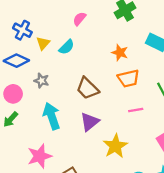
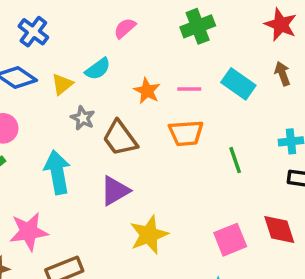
yellow triangle: (43, 43) -> (62, 84), moved
orange star: (120, 53) -> (147, 91), moved
gray star: (41, 81) -> (83, 118), moved
pink line: (136, 110) -> (189, 89), moved

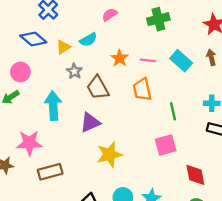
orange trapezoid: (186, 133) -> (142, 89), turned 75
red diamond: (279, 229) -> (195, 175), moved
pink square: (230, 240) -> (166, 145), moved

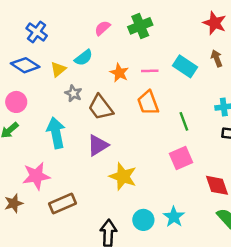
green cross: (158, 19) -> (140, 26), moved
yellow star: (109, 155) -> (123, 176), turned -30

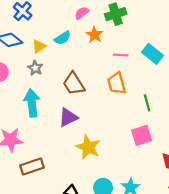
orange star: (119, 73) -> (95, 35), moved
gray star: (73, 93) -> (35, 68), moved

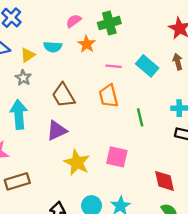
cyan semicircle: (62, 38) -> (53, 47), turned 35
pink square: (142, 135) -> (117, 157), moved, turned 30

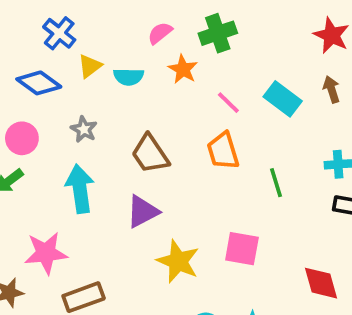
yellow triangle: (28, 55) -> (90, 66), moved
pink line: (114, 66) -> (228, 103), turned 42

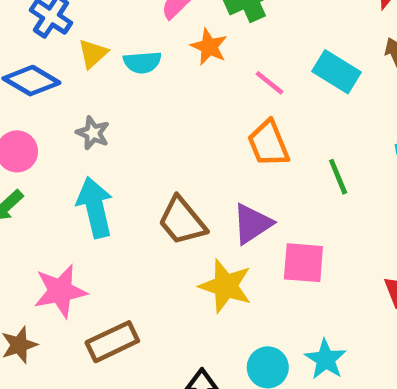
brown trapezoid: (150, 154) -> (182, 221), moved
purple triangle: (143, 212) -> (252, 224), moved

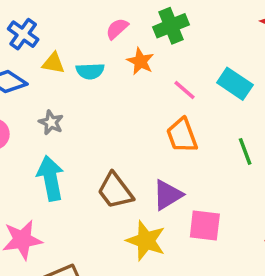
yellow triangle: (93, 54) -> (53, 63), turned 50
green line: (338, 177) -> (245, 151), moved

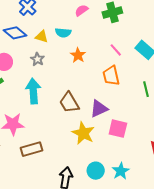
orange star: (140, 61) -> (78, 55), moved
yellow triangle: (53, 63) -> (42, 37), moved

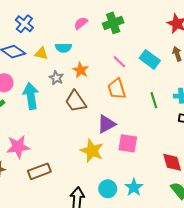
gray star: (37, 59) -> (56, 78), moved
cyan arrow: (33, 91) -> (31, 96), moved
brown trapezoid: (69, 103) -> (76, 101), moved

